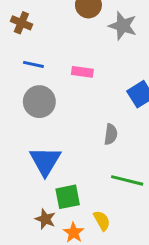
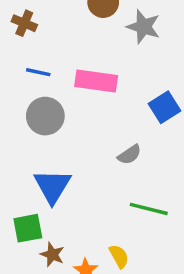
pink rectangle: (82, 72) -> (96, 81), size x1.6
gray semicircle: (111, 134) -> (129, 155), turned 48
green square: (68, 197) -> (28, 228), moved

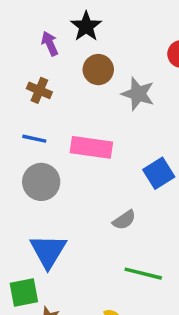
brown cross: (24, 23) -> (39, 90), moved

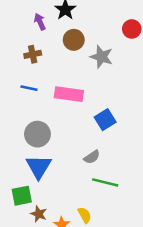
brown cross: (39, 90) -> (33, 54), turned -35
blue square: (159, 173) -> (105, 120), moved
gray circle: (41, 182) -> (37, 134), moved
gray semicircle: (124, 220) -> (92, 157), moved

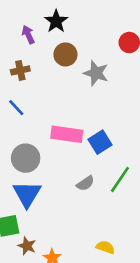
blue line: (29, 88) -> (16, 108), turned 35
pink rectangle: (69, 94) -> (67, 134), moved
green line: (105, 182) -> (120, 179), moved, turned -70
yellow semicircle: (85, 215) -> (105, 247), moved, turned -42

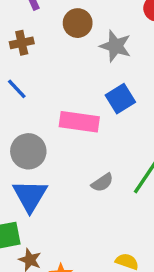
blue square: (100, 142) -> (120, 99), moved

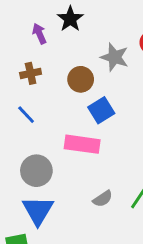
brown circle: (78, 23) -> (81, 79), moved
gray star: (115, 46) -> (115, 57), moved
blue square: (120, 99) -> (101, 110), moved

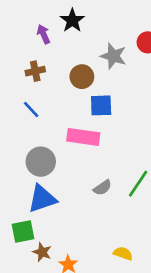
blue square: (101, 110) -> (101, 105), turned 30
blue triangle: (38, 210) -> (42, 199), turned 40

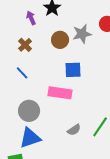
gray star: (113, 56) -> (82, 34), turned -30
brown cross: (35, 71) -> (25, 45), turned -32
brown circle: (82, 77) -> (60, 40), moved

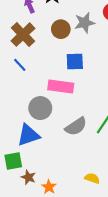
brown cross: (25, 45) -> (23, 35), size x1.6
gray circle: (29, 111) -> (40, 108), moved
gray semicircle: (74, 130) -> (76, 126), size x1.5

